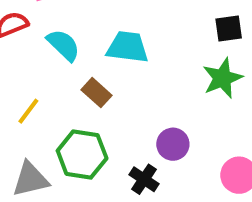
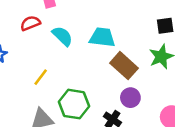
brown rectangle: (96, 93) -> (124, 66), moved, size x1.5

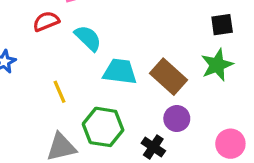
cyan trapezoid: (102, 37) -> (120, 72), moved
yellow line: (41, 77) -> (59, 92), turned -60

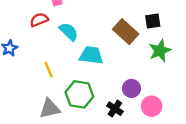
black square: (222, 25) -> (153, 21), moved
brown rectangle: (168, 77) -> (126, 32), moved
pink circle: (230, 144) -> (152, 106), moved

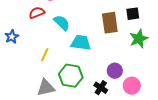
brown rectangle: (126, 32) -> (110, 23), turned 40
yellow line: (49, 70) -> (45, 55), turned 48

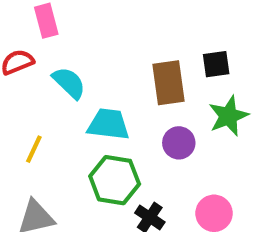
purple circle: (115, 71) -> (179, 143), moved
green hexagon: (71, 76) -> (115, 180), moved

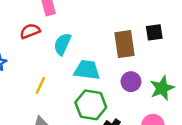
cyan semicircle: (69, 83) -> (62, 44), turned -110
green star: (229, 116) -> (162, 88), moved

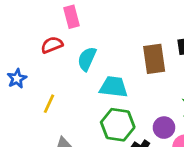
purple circle: (131, 82) -> (164, 128), moved
yellow line: (40, 85) -> (49, 104), moved

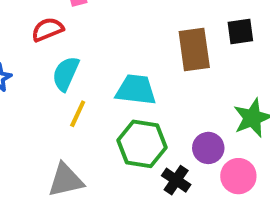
cyan semicircle: (87, 59) -> (66, 74), moved
yellow line: (49, 104) -> (78, 114), moved

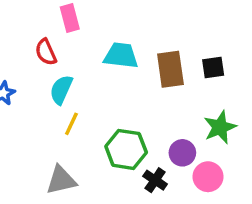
red semicircle: (48, 29) -> (46, 52), turned -92
black square: (240, 31) -> (213, 67), moved
cyan trapezoid: (136, 90) -> (121, 56), moved

